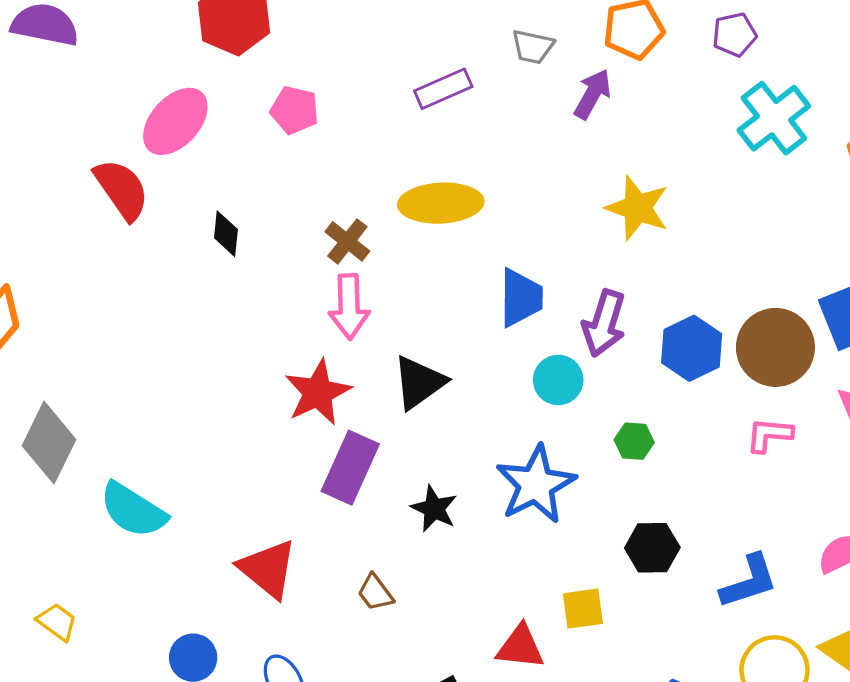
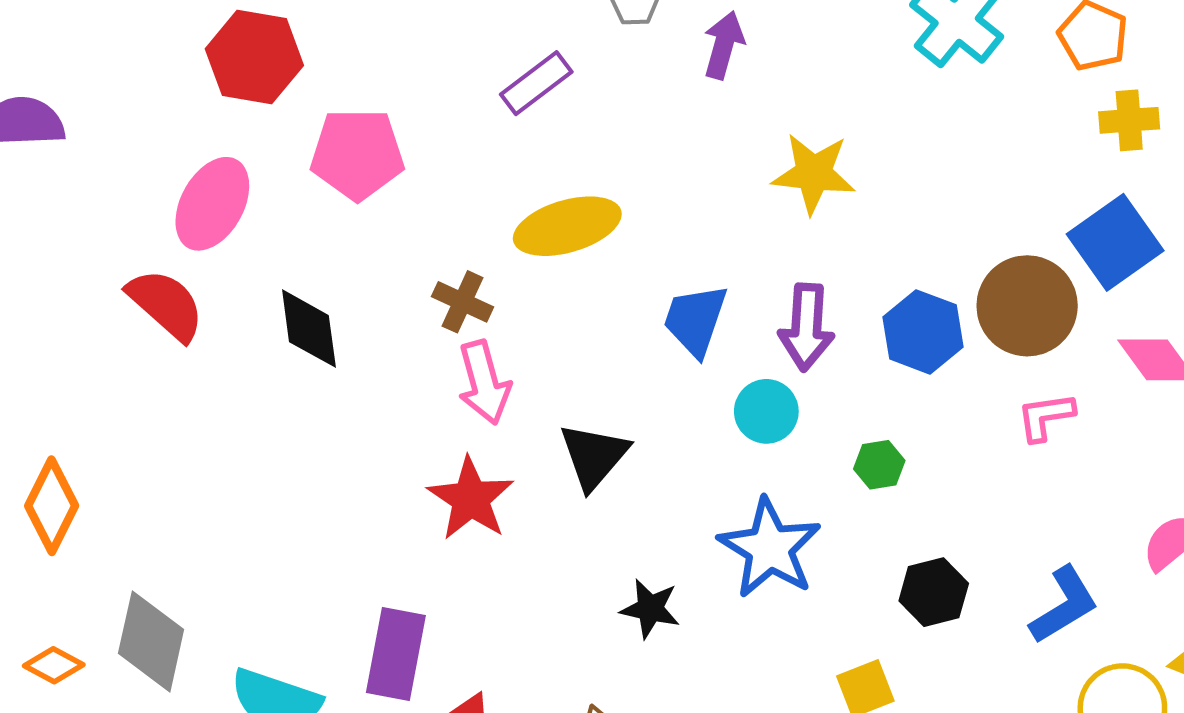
pink pentagon: (294, 110) -> (357, 154), size x1.5
black diamond: (226, 234) -> (309, 329), size x1.5
blue trapezoid: (521, 298) -> (695, 320), turned -148
purple rectangle: (350, 468) -> (396, 654), moved

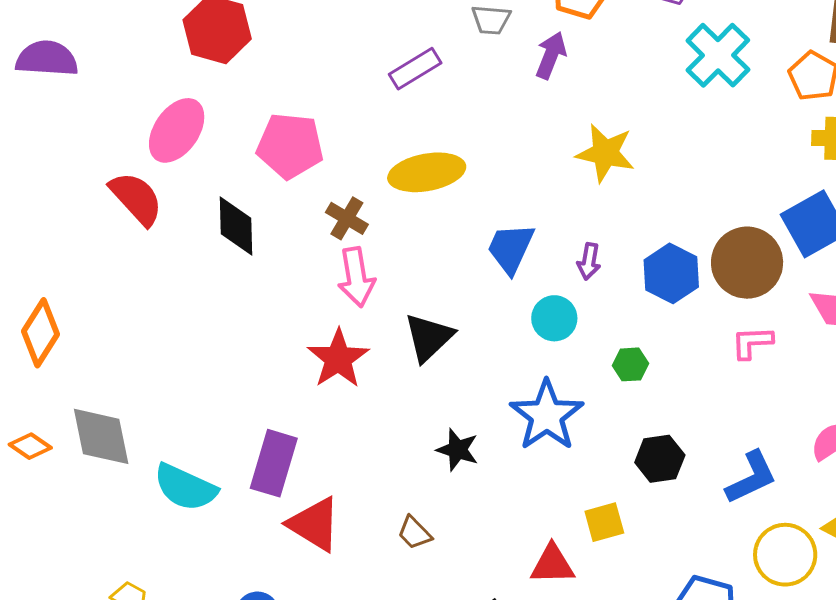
pink pentagon: (357, 154) -> (290, 146), moved
purple arrow: (806, 327) -> (589, 261), size x0.6
gray diamond: (151, 641) -> (101, 436), turned -30

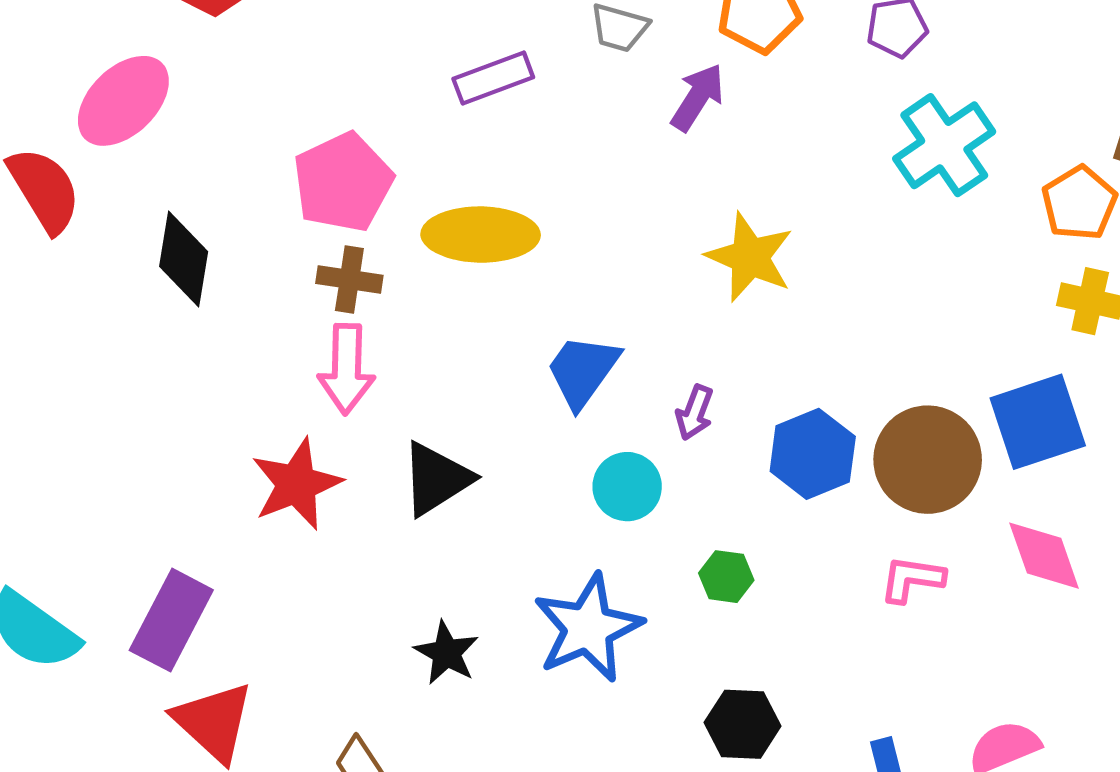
pink pentagon: (290, 146) -> (343, 182), moved, turned 30
brown cross: (347, 218) -> (349, 279), turned -33

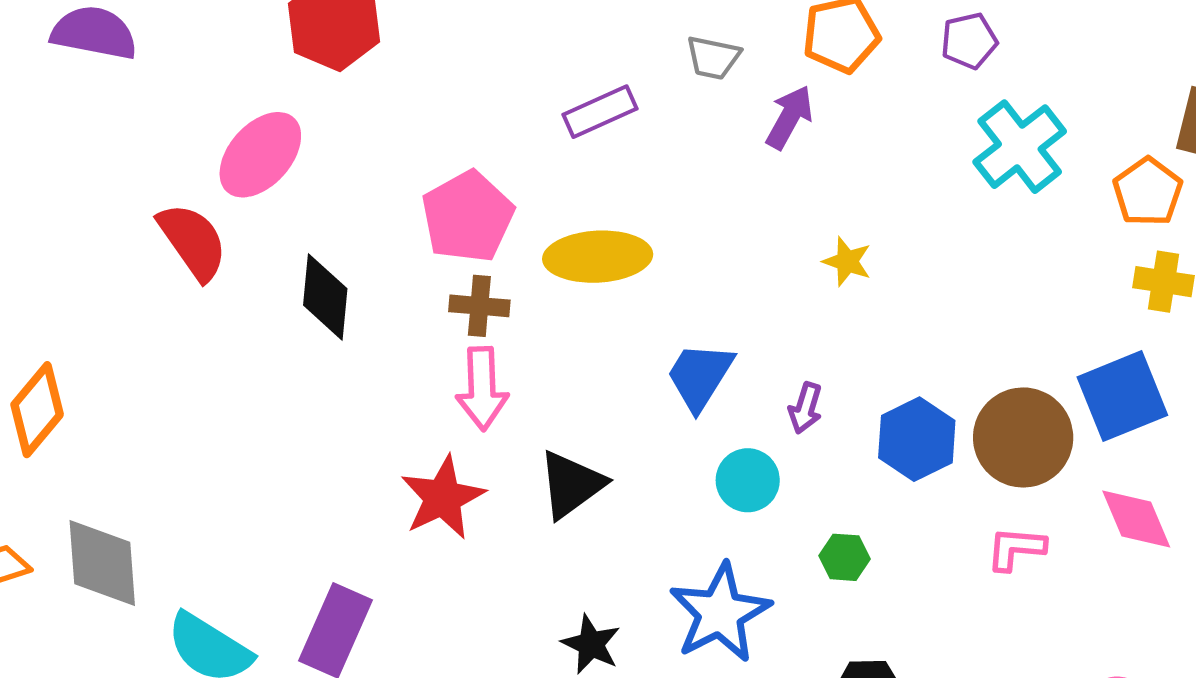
yellow star: (750, 257) -> (847, 261), size x0.6

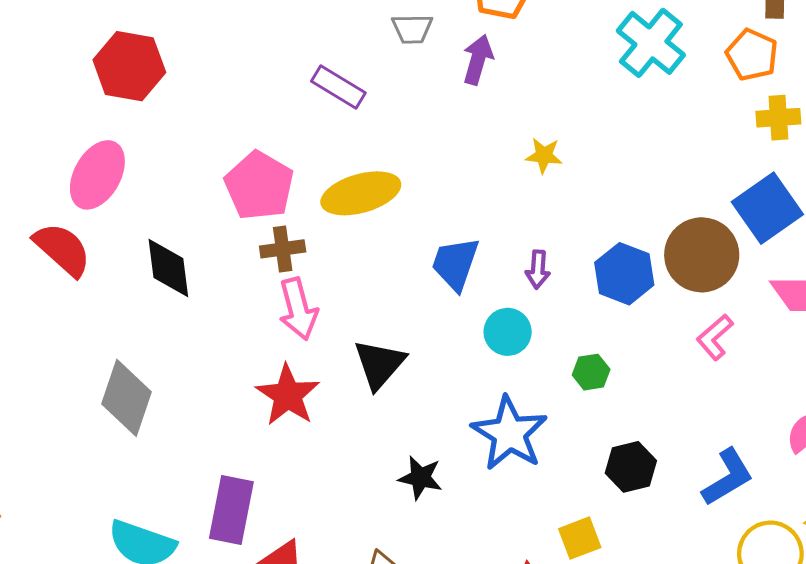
purple rectangle: (600, 112) -> (338, 87), turned 68
pink L-shape: (1016, 548) -> (715, 337), turned -33
gray diamond: (102, 563) -> (127, 398), moved, turned 36

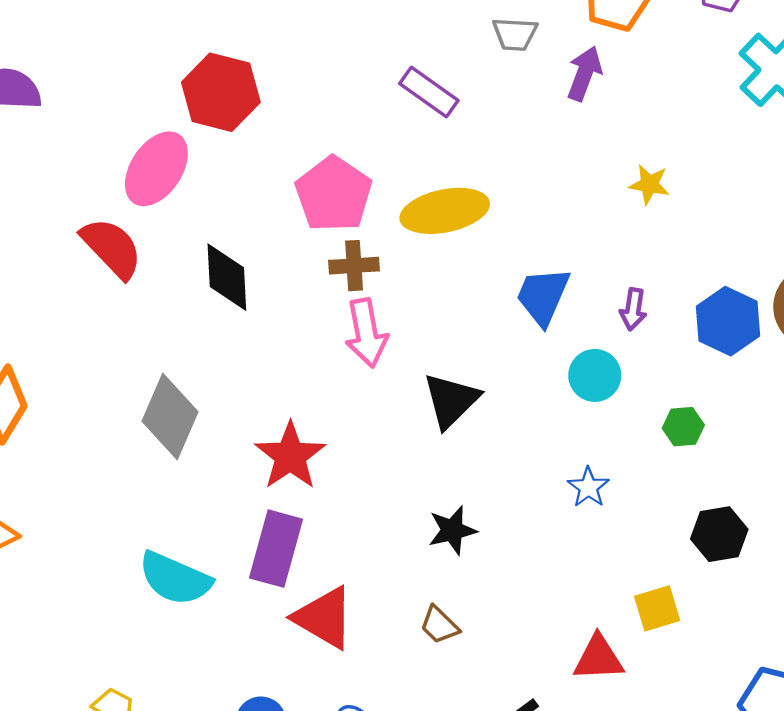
red hexagon: (129, 66) -> (221, 92), moved
red star: (288, 395) -> (290, 456), moved
blue star: (509, 433) -> (588, 487), size x0.5
black star: (420, 478) -> (452, 530), moved, turned -30

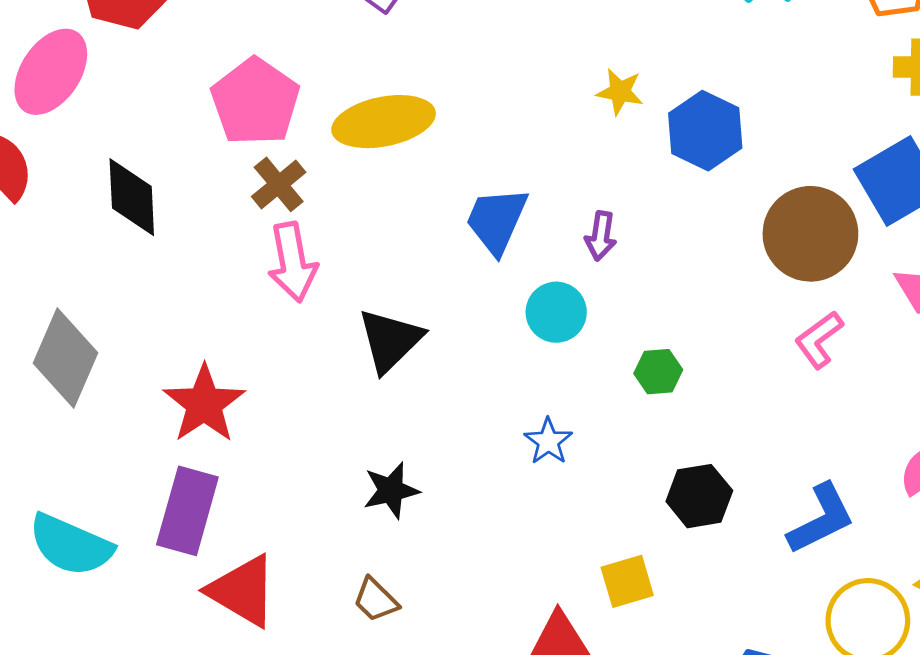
brown cross: (354, 266) -> (279, 184), turned -36
blue hexagon: (728, 321) -> (705, 131), moved

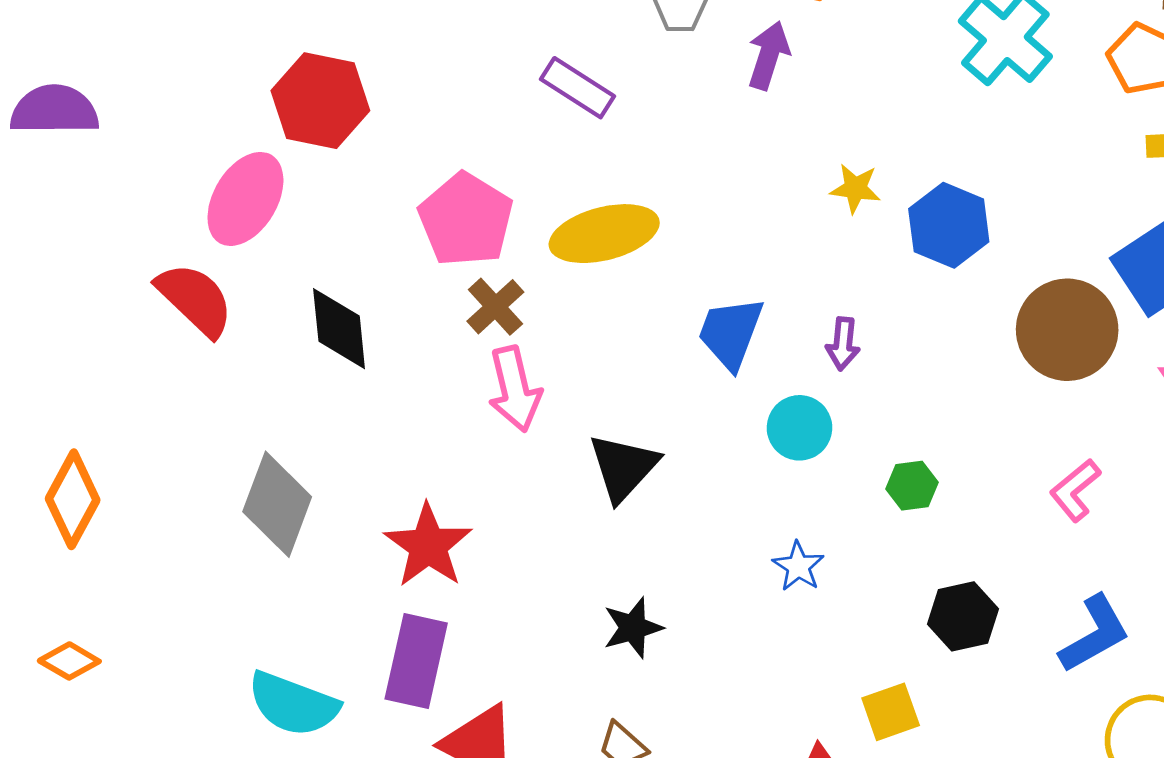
pink L-shape: (819, 340) -> (1075, 490), moved

